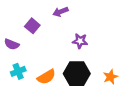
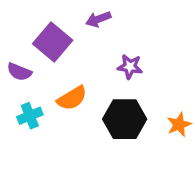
purple square: (32, 26) -> (53, 42), size x1.5
orange semicircle: (46, 77) -> (72, 98), moved

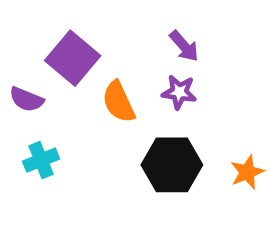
purple arrow: (98, 19) -> (184, 46), moved, turned -110
orange semicircle: (72, 98) -> (119, 102), moved, turned 96

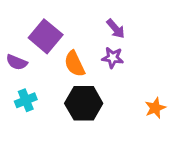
black hexagon: (172, 165) -> (84, 103), moved

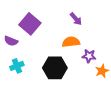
purple star: (113, 58) -> (89, 56), moved
orange semicircle: (75, 64) -> (71, 42), moved, turned 108

